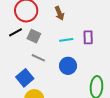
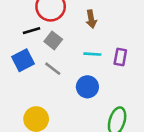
blue square: (25, 78) -> (23, 60), moved

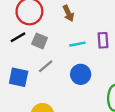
blue square: (23, 60) -> (19, 77), moved, turned -36
gray line: (53, 69) -> (46, 66), turned -63

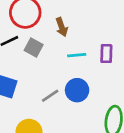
brown arrow: (68, 13) -> (62, 27), moved
gray line: (46, 66) -> (50, 96), moved

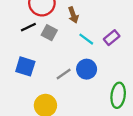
purple rectangle: (106, 54) -> (112, 38), turned 49
cyan line: (77, 55) -> (86, 39), turned 42

